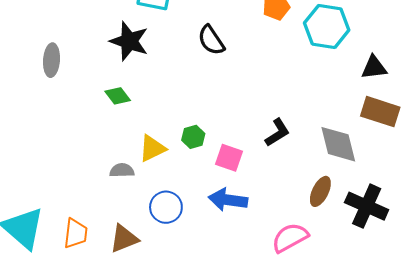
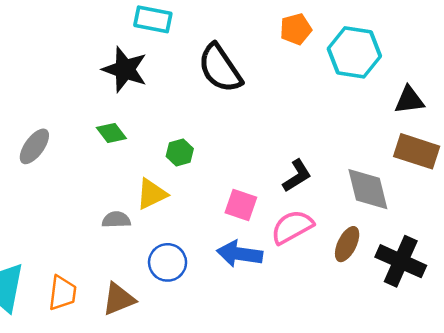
black semicircle: (211, 40) -> (220, 68), size x1.4
gray ellipse: (51, 60) -> (34, 146), moved, turned 32
green hexagon: (193, 137) -> (180, 153), moved
pink semicircle: (290, 238) -> (292, 227), moved

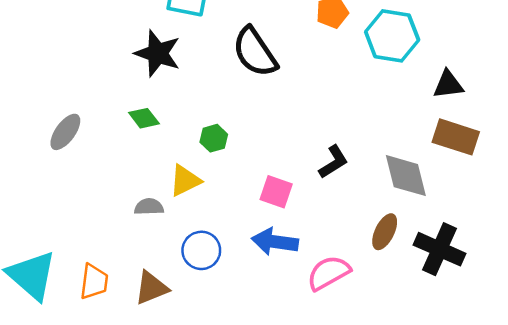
pink semicircle: (292, 227) -> (329, 273), moved

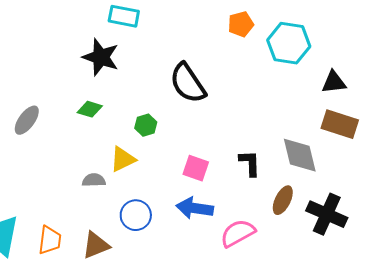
black semicircle: (255, 52) -> (188, 83), moved
green diamond: (144, 118) -> (90, 109), turned -35
black L-shape: (333, 162) -> (250, 163), moved, turned -60

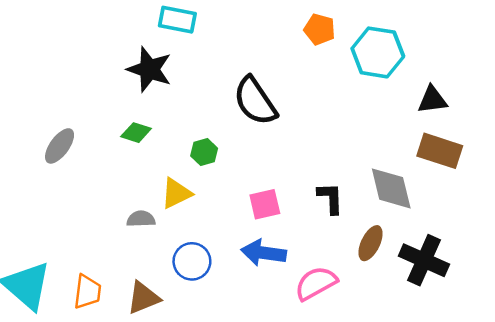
orange pentagon: (241, 24) -> (319, 29), turned 30
pink square: (196, 168) -> (265, 204), turned -32

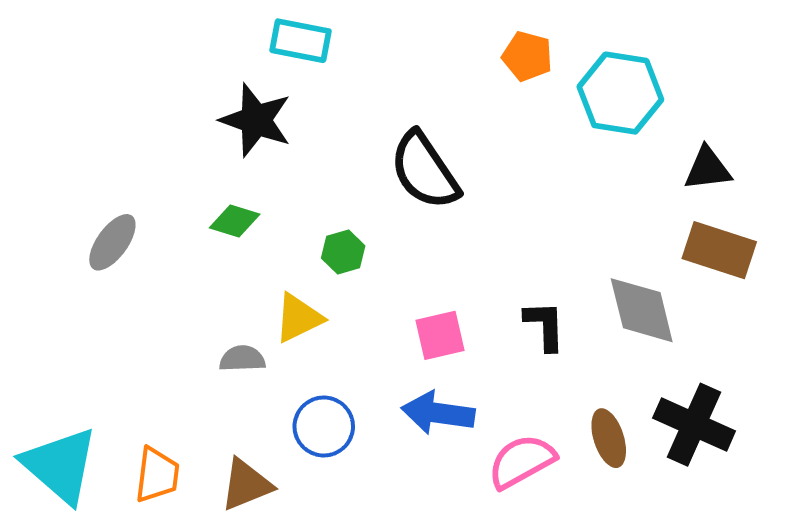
brown ellipse: (371, 243) -> (609, 438), moved, turned -44

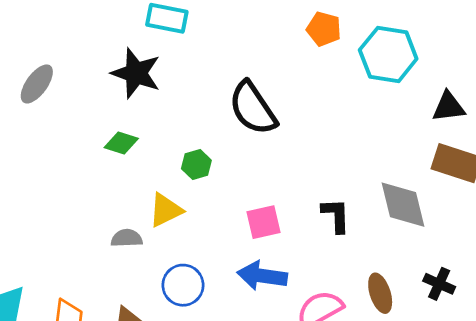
gray ellipse: (112, 242) -> (37, 84), moved
black cross: (694, 425) -> (439, 284), size x0.6

